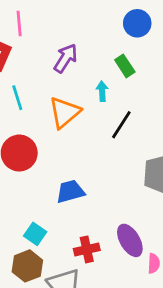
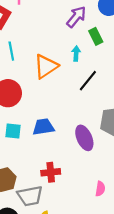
purple arrow: (66, 58) -> (76, 17), moved
cyan square: (35, 234) -> (13, 131), moved, turned -35
purple ellipse: (130, 240) -> (84, 138), moved

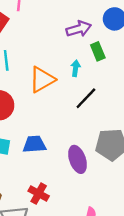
purple arrow: (76, 17) -> (79, 29), turned 30
red cross: (51, 172) -> (39, 194), turned 30

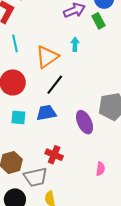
green rectangle: (98, 51) -> (99, 21), moved
black line: (86, 98) -> (55, 85), moved

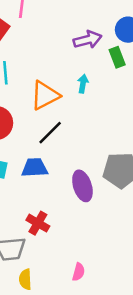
pink semicircle: (100, 169) -> (79, 272), moved

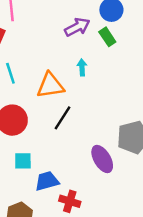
orange triangle: (45, 95) -> (50, 86), turned 32
blue trapezoid: (35, 168) -> (47, 181), moved

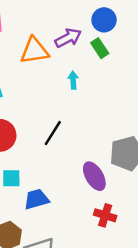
orange triangle: (50, 86) -> (34, 51), moved
red cross: (70, 201) -> (105, 215), moved

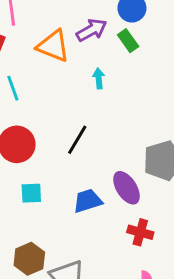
orange triangle: (34, 51) -> (53, 46), turned 32
blue trapezoid: (36, 199) -> (88, 201), moved

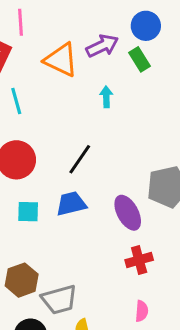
blue trapezoid: (88, 201) -> (71, 204), moved
red cross: (140, 232) -> (139, 260), turned -35

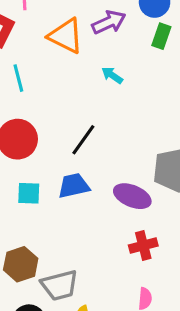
green rectangle: (139, 59) -> (161, 36), moved, turned 50
cyan arrow: (106, 97) -> (112, 75), turned -55
purple ellipse: (128, 213) -> (132, 196), turned -40

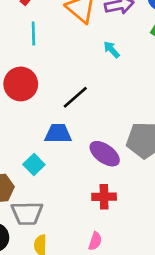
cyan square: (29, 193) -> (34, 165), moved, turned 30

